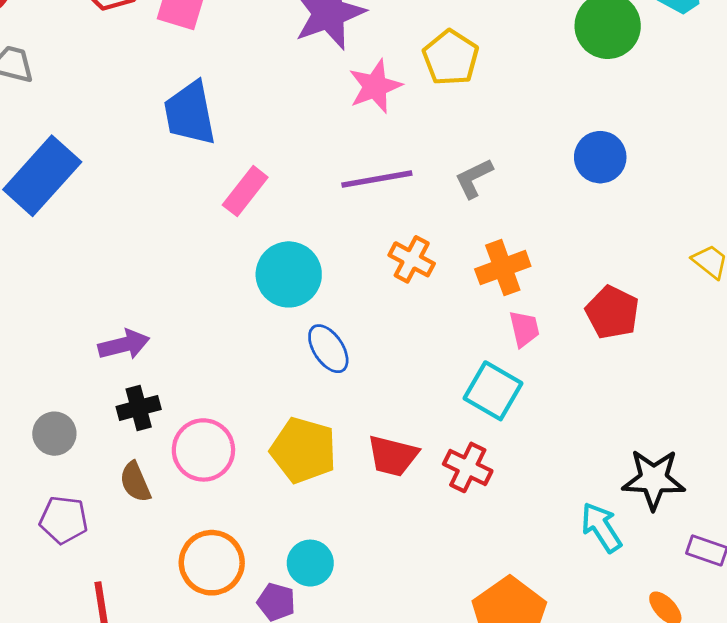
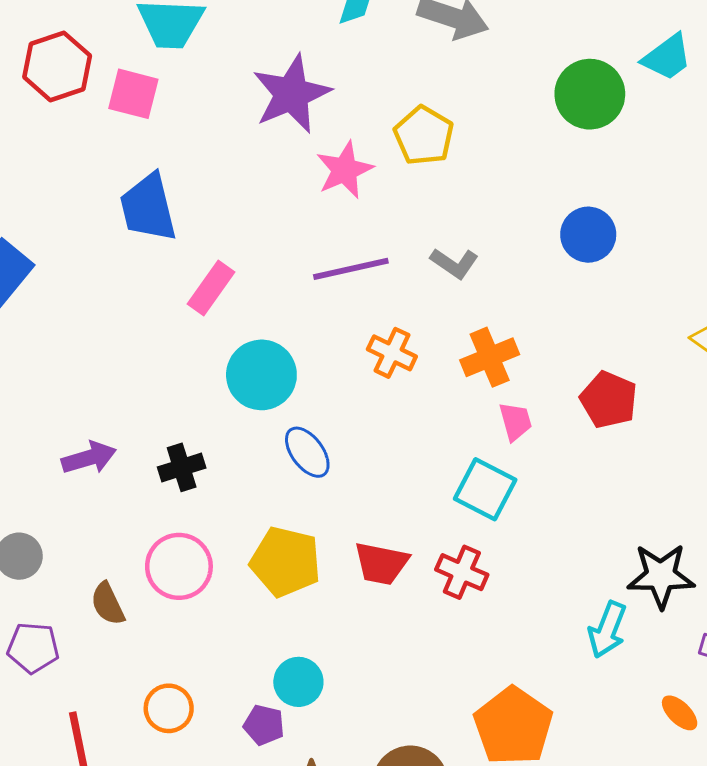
gray L-shape: (474, 178) -> (454, 263), turned -117
black cross: (139, 408) -> (182, 467), moved
cyan arrow: (601, 527) -> (607, 630), turned -123
orange circle: (212, 563) -> (169, 708), moved, size x0.7

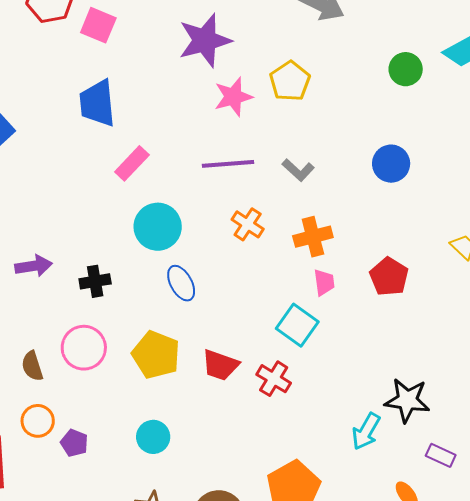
green circle: (590, 94) -> (406, 69), size x0.7
orange circle: (169, 708) -> (38, 421), moved
purple pentagon: (264, 725) -> (74, 443), moved

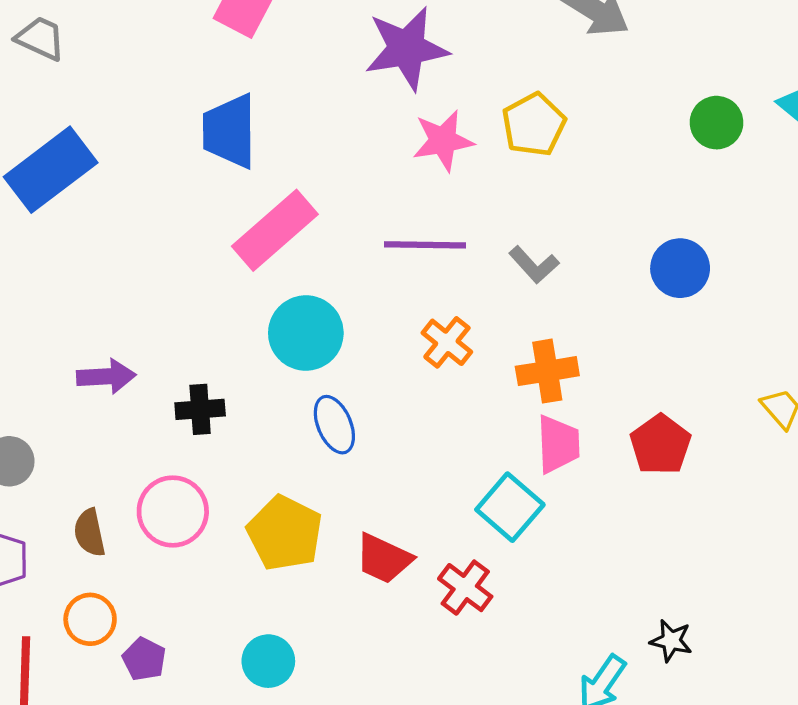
pink rectangle: (132, 163) -> (275, 230), size x1.5
pink trapezoid: (324, 282) -> (558, 444), size x1.4
black star: (407, 400) -> (671, 641), size x0.6

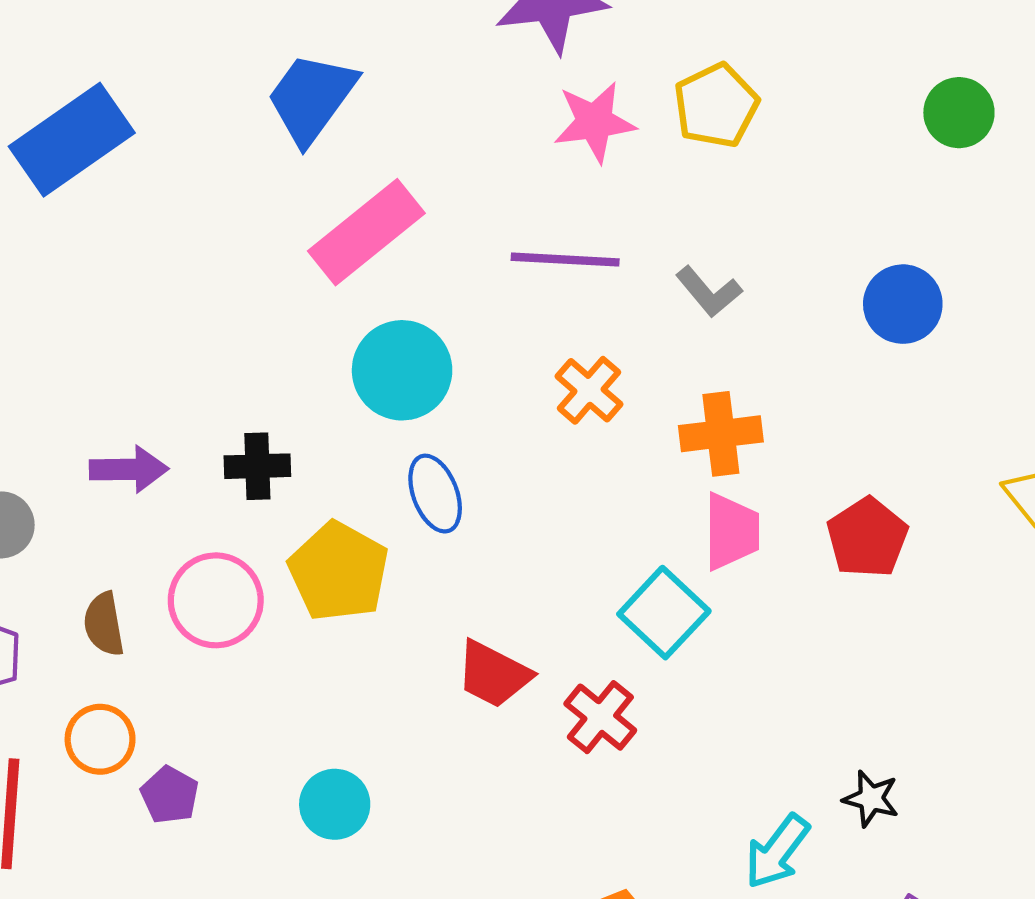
blue trapezoid: (230, 131) -> (311, 98), turned 34
purple arrow: (106, 376) -> (129, 469), moved
yellow pentagon: (285, 533) -> (339, 571), moved

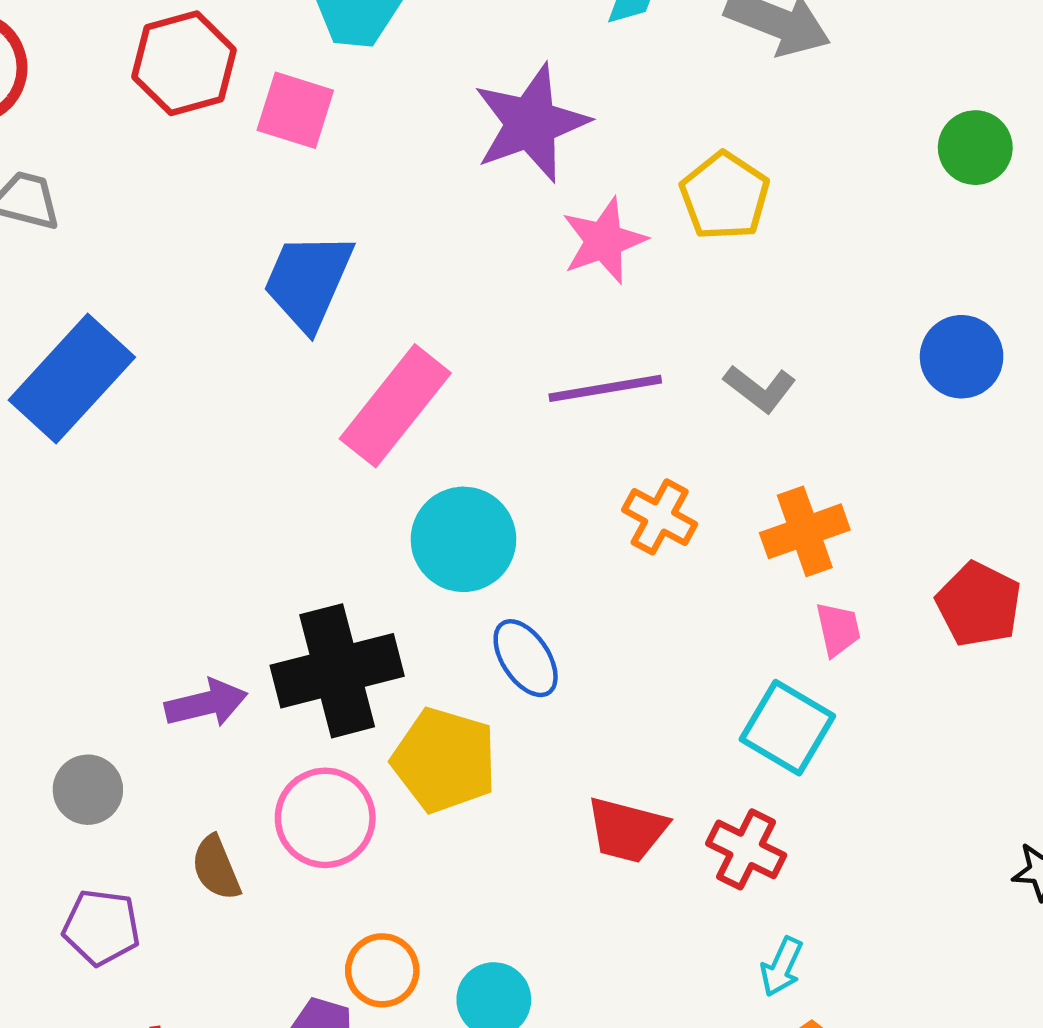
black cross: (257, 466) -> (337, 671), size x1.8
pink trapezoid: (731, 532) -> (838, 629), size x0.7
orange circle: (100, 739) -> (382, 970), moved
cyan arrow: (777, 852) -> (782, 967), moved, size x0.7

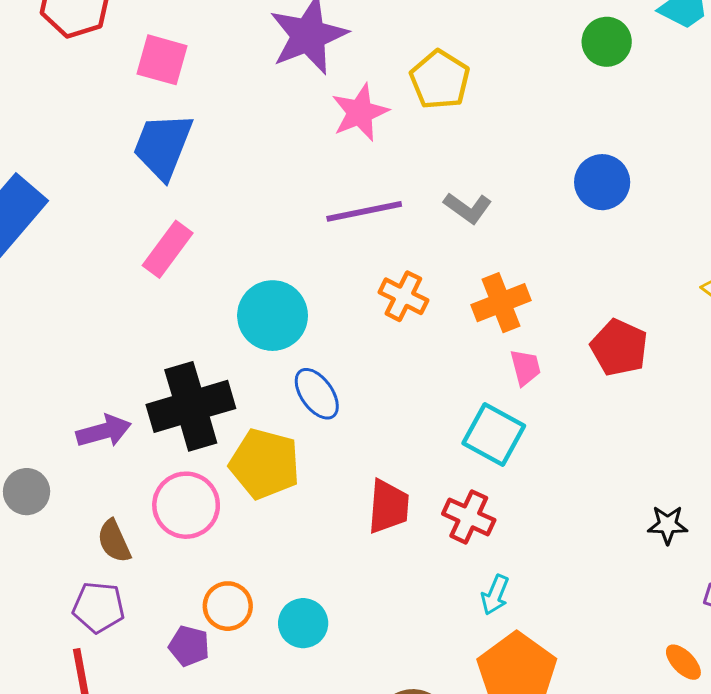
pink square: (295, 110) -> (162, 60), moved
pink rectangle: (395, 406) -> (168, 249), moved, size x0.7
red trapezoid: (627, 830) -> (388, 507), turned -98
purple pentagon: (101, 927) -> (99, 607), moved

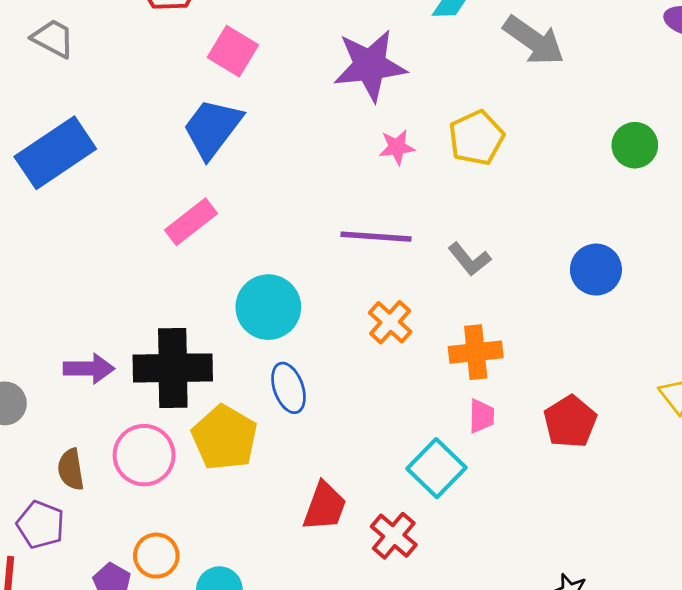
pink star: (360, 112) -> (397, 147), size x0.7

